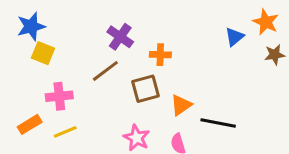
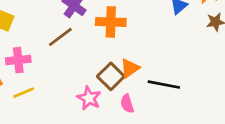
orange cross: (160, 55) -> (111, 22), size x1.5
brown square: (145, 89) -> (111, 76), moved, turned -30

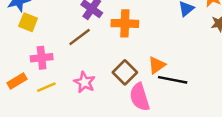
orange triangle: (130, 68) -> (157, 65), moved
pink star: (89, 98) -> (84, 82), moved
pink semicircle: (127, 104) -> (140, 97), size x1.6

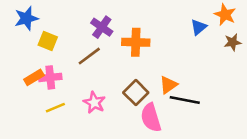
yellow square: (28, 22) -> (48, 41), moved
orange rectangle: (17, 81) -> (34, 77), moved

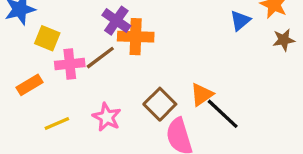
orange cross: (136, 42) -> (136, 37), moved
pink cross: (50, 77) -> (70, 64), moved
black line: (185, 100) -> (223, 114), turned 32

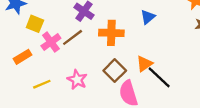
blue triangle: (240, 21) -> (148, 17), moved
orange cross: (136, 37) -> (111, 33), moved
pink cross: (70, 64) -> (51, 42), turned -30

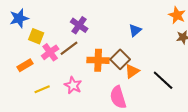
orange cross: (111, 33) -> (98, 60), moved
brown square: (115, 71) -> (120, 59), moved
black line: (159, 77) -> (163, 80), moved

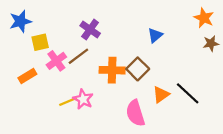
yellow square: (36, 36) -> (40, 42), turned -35
orange triangle: (132, 71) -> (161, 95), moved
yellow line: (42, 89) -> (68, 102), moved

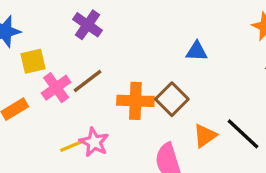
purple cross: (90, 29) -> (87, 25), moved
blue triangle: (155, 35) -> (197, 51), turned 42

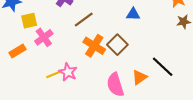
brown line: (87, 81) -> (84, 19), moved
orange cross: (135, 101) -> (94, 46), turned 30
orange triangle: (205, 136) -> (139, 77), moved

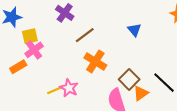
blue triangle: (133, 14) -> (134, 30), turned 48
pink cross: (44, 37) -> (34, 50), moved
brown square: (117, 45) -> (129, 79), moved

